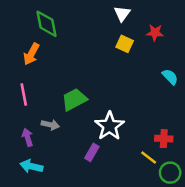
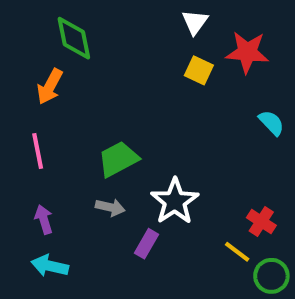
red star: (155, 33) -> (247, 52), size x1.5
gray arrow: (50, 125) -> (110, 207), moved
red cross: (164, 139) -> (261, 221), turned 30

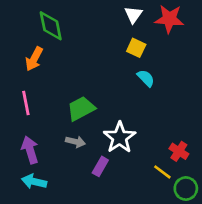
red star: (247, 52) -> (169, 19), moved
cyan semicircle: (271, 123) -> (146, 78), moved
purple arrow: (44, 219) -> (30, 150), size x1.4

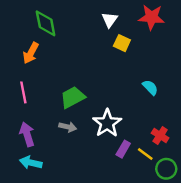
white triangle: (133, 15) -> (110, 20), moved
cyan semicircle: (146, 78) -> (150, 87), moved
purple rectangle: (100, 166) -> (123, 149), moved

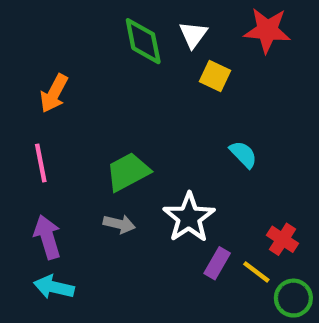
green diamond: (46, 23) -> (143, 41), moved
cyan semicircle: (150, 87) -> (243, 154), moved

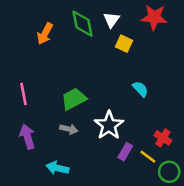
orange arrow: (54, 93) -> (45, 34), moved
cyan arrow: (54, 287) -> (57, 168), moved

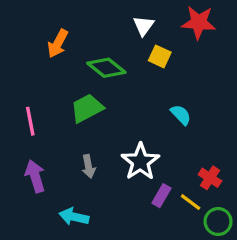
green diamond: (83, 24) -> (106, 68), moved, turned -40
green trapezoid: (74, 99) -> (87, 108), moved
gray arrow: (69, 129) -> (89, 166), turned 66

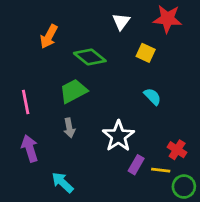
yellow square: (160, 56) -> (146, 53), moved
gray arrow: (89, 166) -> (69, 128), moved
yellow line: (191, 202) -> (161, 170), turned -30
cyan arrow: (74, 217) -> (62, 182), turned 30

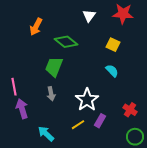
yellow square: (146, 53) -> (113, 45), moved
green trapezoid: (73, 91) -> (54, 67), turned -40
pink line: (26, 102) -> (14, 87), moved
yellow line: (161, 170) -> (78, 125), moved, turned -40

